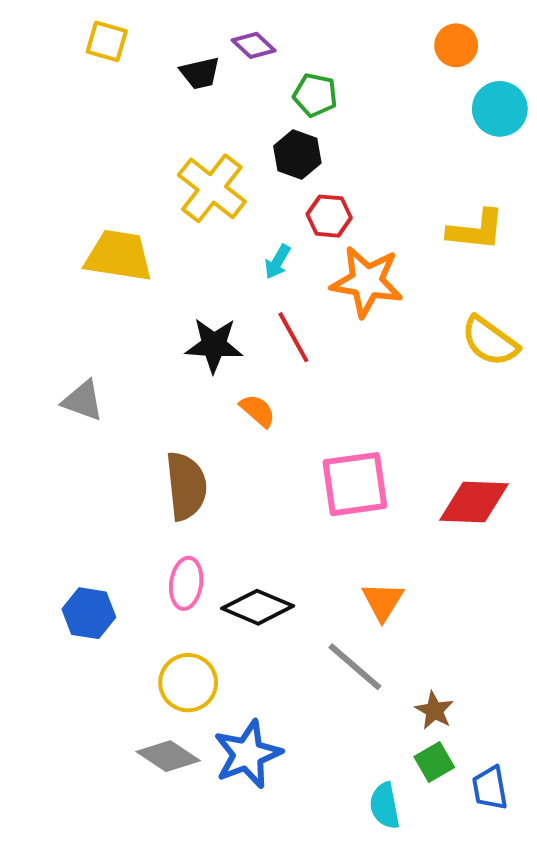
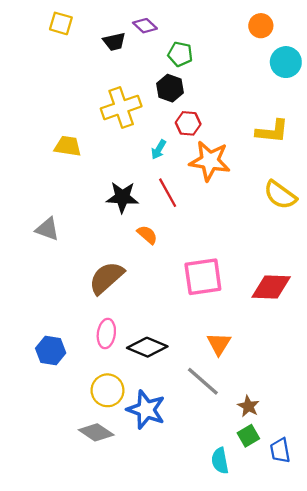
yellow cross: (212, 188) -> (121, 107), turned 33
yellow trapezoid: (119, 256) -> (68, 146), size x0.7
brown semicircle: (186, 486) -> (106, 278), turned -126
blue star: (248, 754) -> (146, 410), moved, turned -30

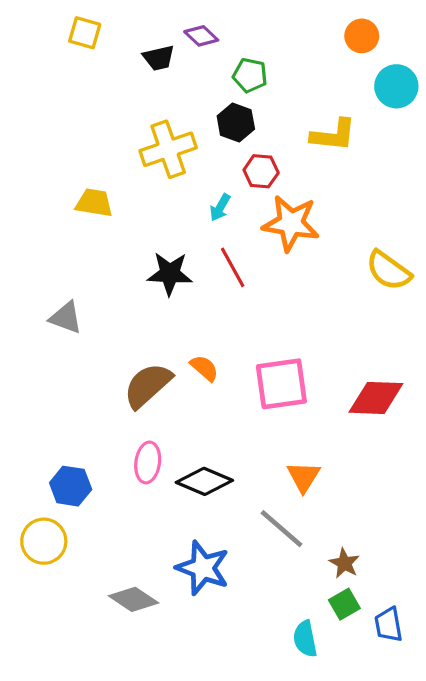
yellow L-shape: (272, 131) -> (333, 135), moved
orange semicircle: (147, 235) -> (204, 368), moved
yellow circle: (107, 390) -> (44, 541), moved

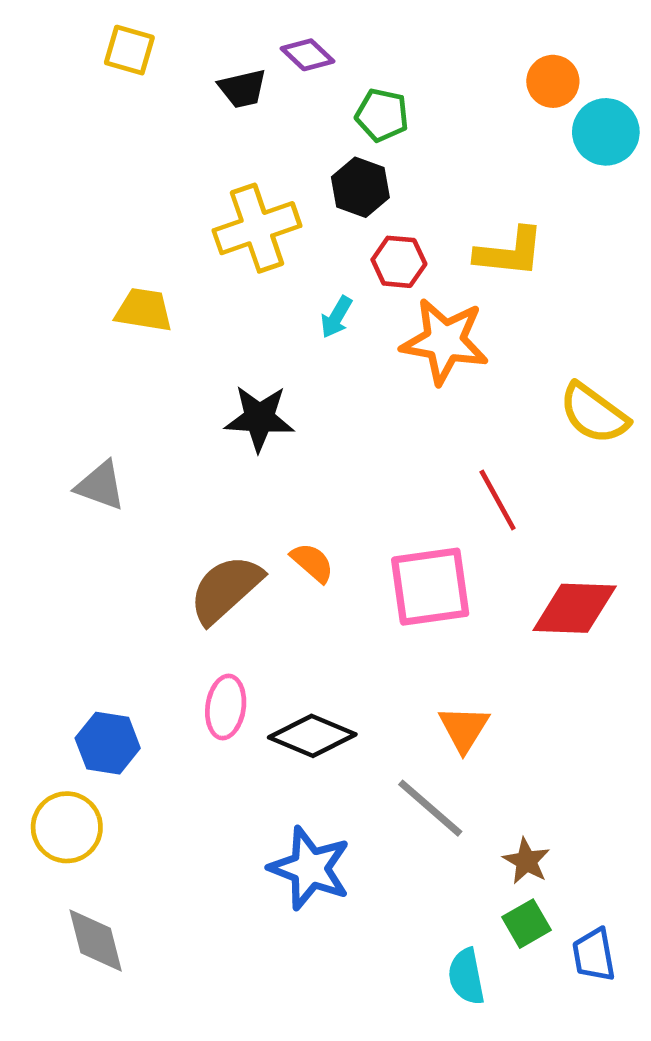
orange circle: (362, 36) -> (553, 81), moved
yellow L-shape: (333, 135) -> (510, 252), moved
red line: (233, 267) -> (498, 500), moved
gray diamond: (134, 599) -> (96, 940), moved, turned 42

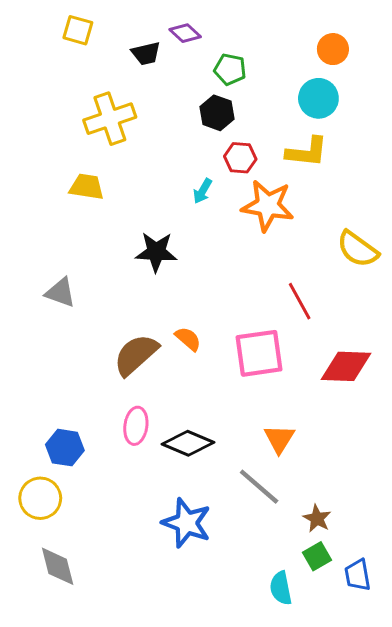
cyan circle: (606, 132) -> (318, 98), moved
yellow cross: (257, 228) -> (110, 119), moved

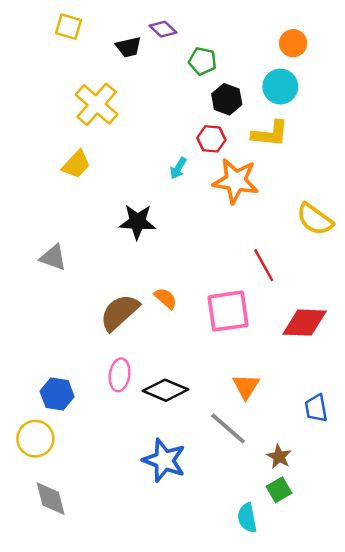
black hexagon: (217, 113) -> (227, 99), moved
yellow cross: (110, 119) -> (97, 104), turned -30
yellow trapezoid: (87, 187) -> (76, 164), turned 124
blue trapezoid: (358, 575) -> (316, 408), moved

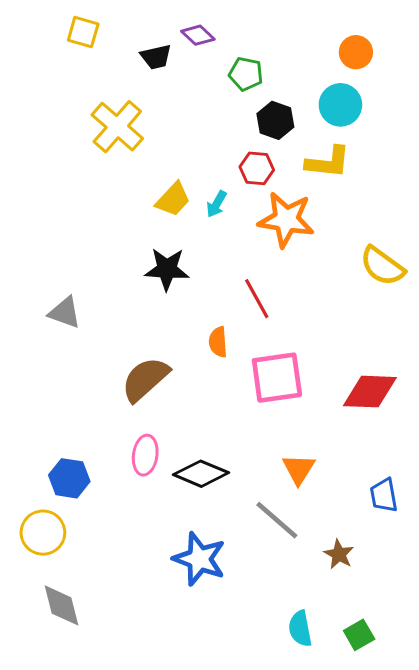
yellow trapezoid: (76, 164) -> (173, 199), moved
red line: (264, 265) -> (257, 299), moved
orange semicircle: (165, 298) -> (218, 342), moved, turned -135
green square: (279, 490) -> (359, 635), moved

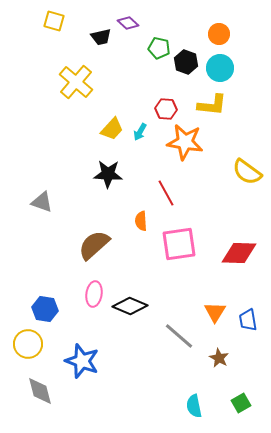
orange circle: (356, 52) -> (219, 34), moved
black hexagon: (275, 120) -> (186, 62), moved
orange triangle: (299, 469) -> (215, 312), moved
blue star: (199, 559) -> (82, 361), moved
green square: (359, 635) -> (241, 403), moved

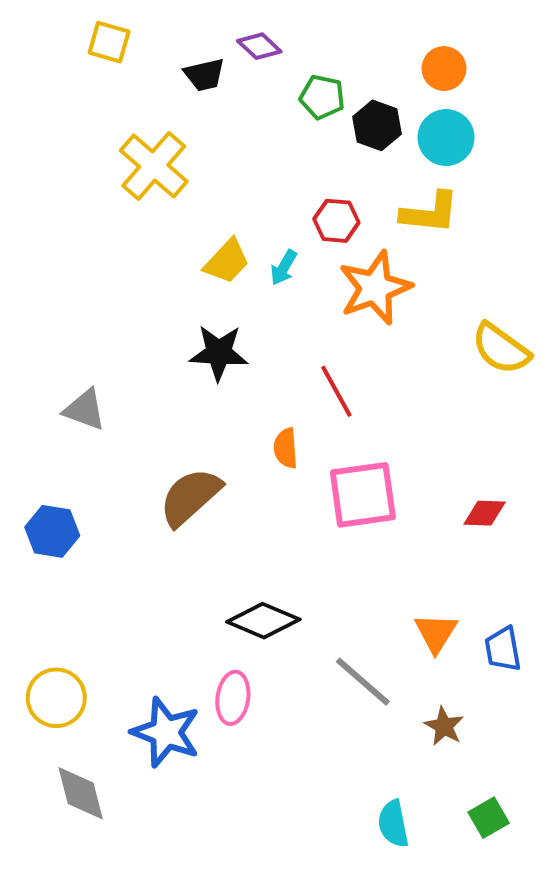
orange star: (185, 142) -> (375, 288), turned -30
red diamond: (239, 253) -> (485, 513), size x0.6
pink ellipse: (94, 294) -> (233, 698), moved
blue hexagon: (45, 309) -> (52, 531), moved

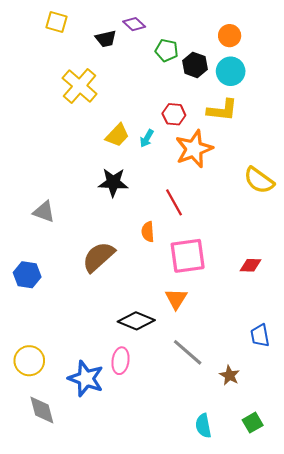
orange triangle: (436, 633) -> (176, 299), moved

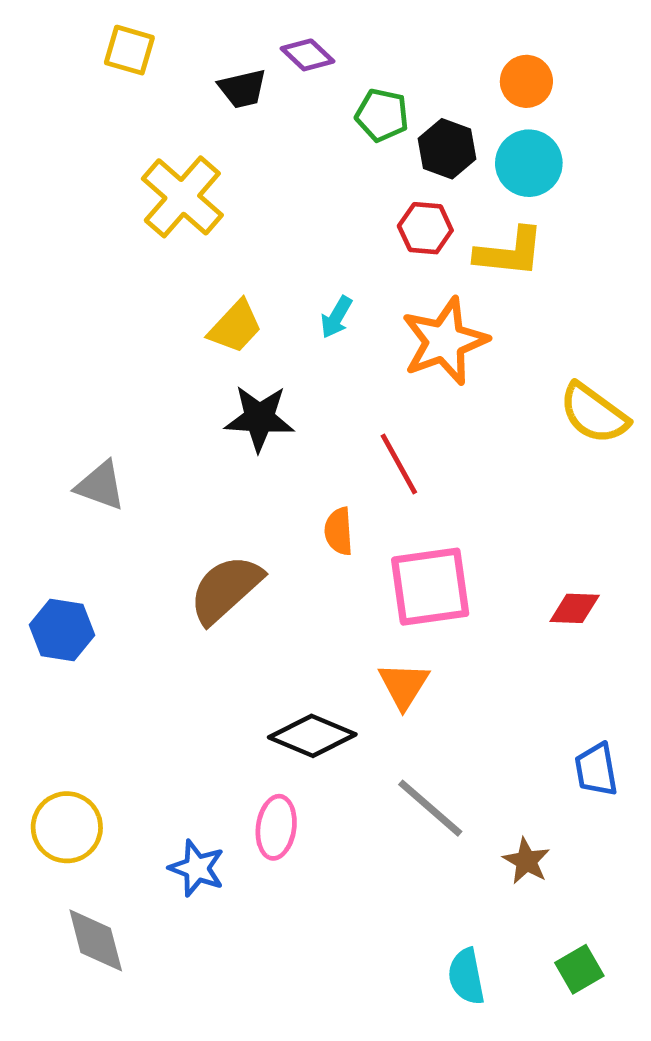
red hexagon: (174, 114) -> (425, 228), moved
yellow trapezoid: (117, 135) -> (235, 327), moved
blue star: (86, 379) -> (197, 868), size x0.7

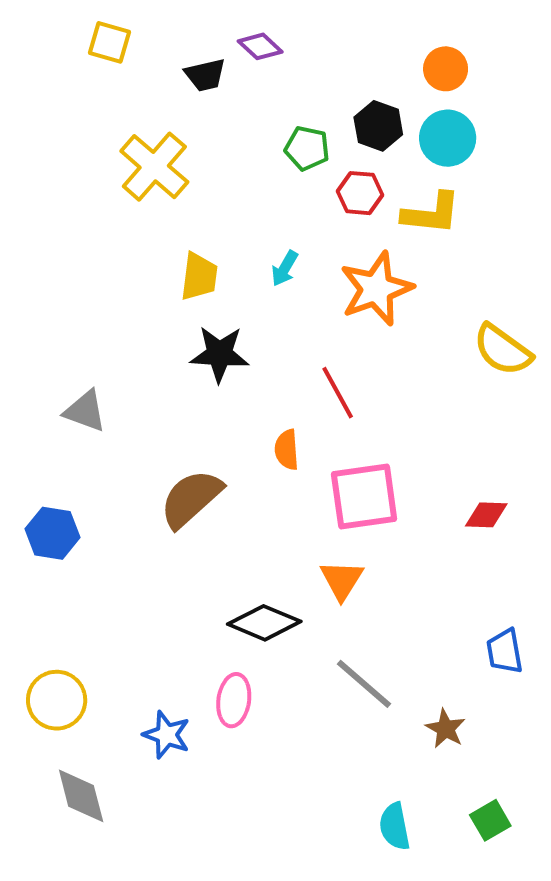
green pentagon: (382, 115) -> (307, 148), moved
yellow trapezoid: (235, 327) -> (199, 277), turned -36

